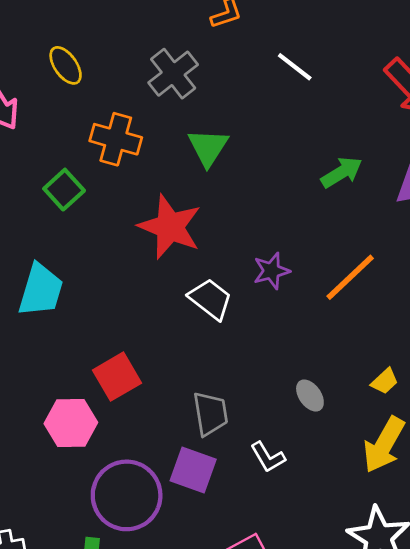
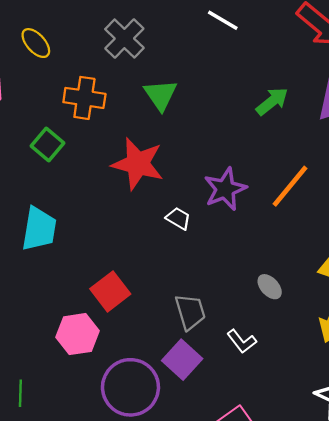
purple star: (271, 271) -> (225, 189), size x1.4
white trapezoid: (210, 299) -> (178, 218), size x0.7
purple square: (193, 470) -> (182, 360), turned 30

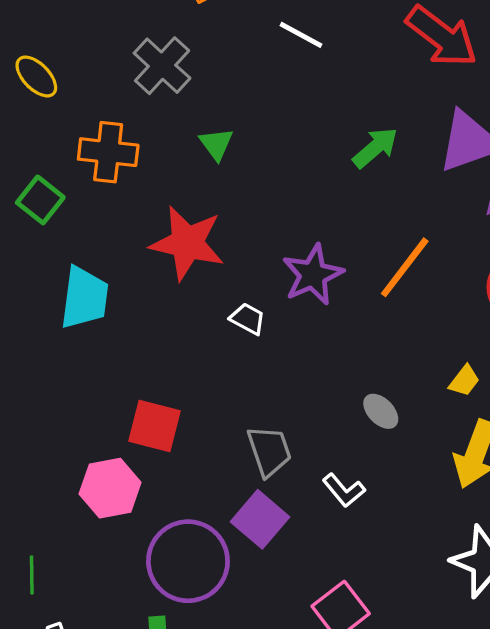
green triangle: (161, 95) -> (216, 144), size x0.7
green square: (48, 144) -> (40, 200), moved
cyan trapezoid: (39, 229) -> (84, 298), moved
red square: (110, 291) -> (154, 426), turned -36

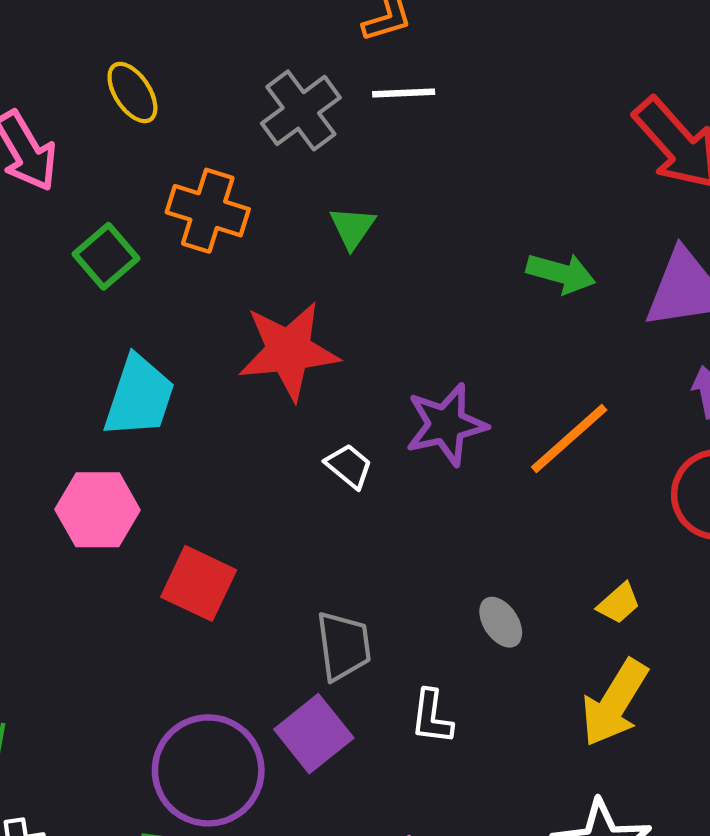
white line: (301, 35) -> (404, 93), moved, turned -42
green arrow: (375, 148) -> (561, 273), turned 45
red star: (187, 243) -> (289, 351), turned -30
pink hexagon: (110, 488) -> (98, 510), moved
white L-shape: (344, 490) -> (432, 717), turned 36

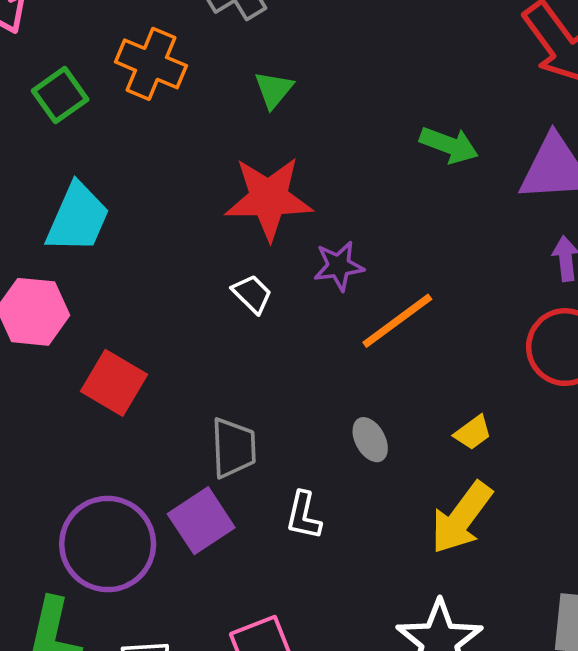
red star: (289, 351) -> (269, 198), moved
purple star: (446, 425) -> (339, 266), size x0.7
orange line: (569, 438) -> (397, 321), moved

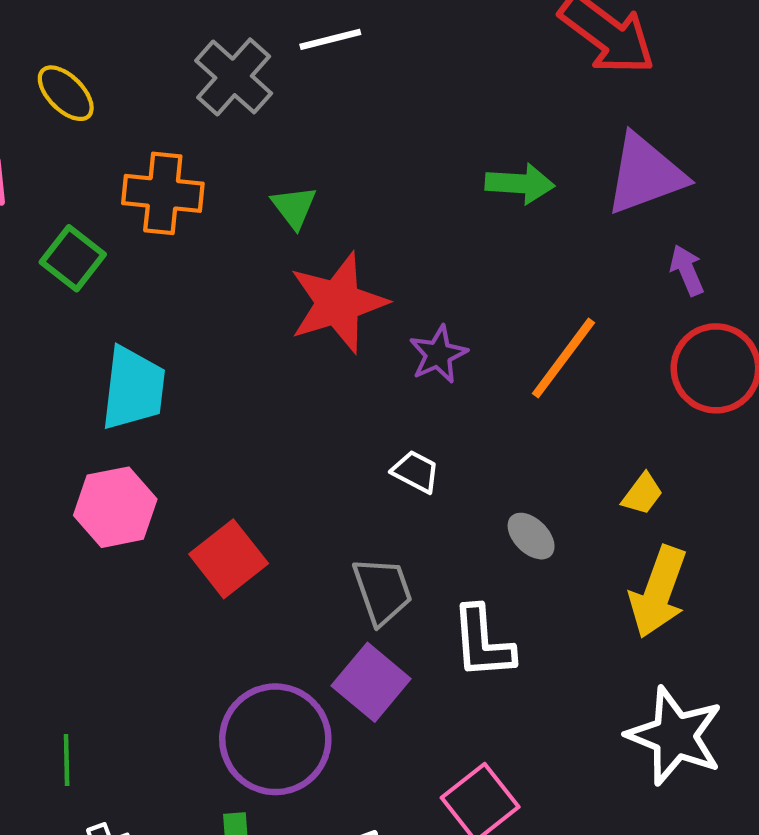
green triangle: (274, 90) -> (294, 207), moved
white trapezoid: (252, 294) -> (416, 472), moved
orange line: (397, 321) -> (563, 358), moved
red square: (114, 383) -> (229, 559), turned 38
white L-shape: (304, 516) -> (483, 642), size x1.4

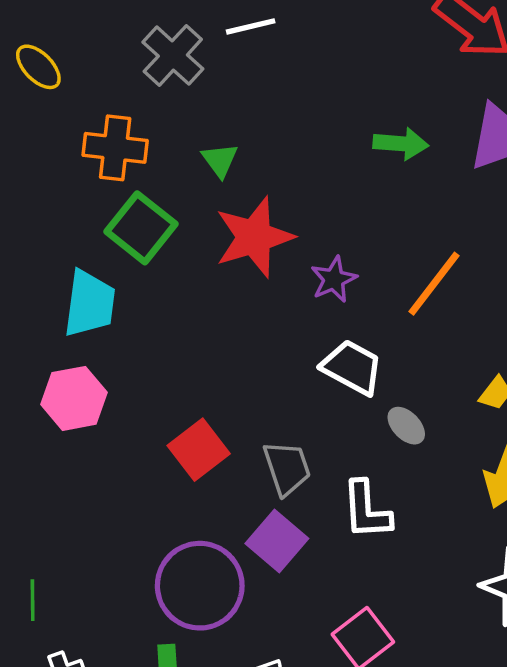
green square: (73, 258) -> (141, 228), moved, size x1.4
white trapezoid: (416, 472) -> (352, 367), moved, size x1.6
red square: (229, 559) -> (199, 450), moved

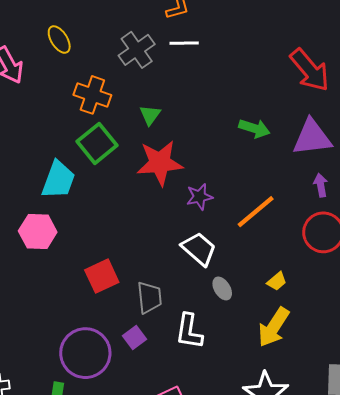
purple square: (277, 541) -> (135, 337), size x0.7

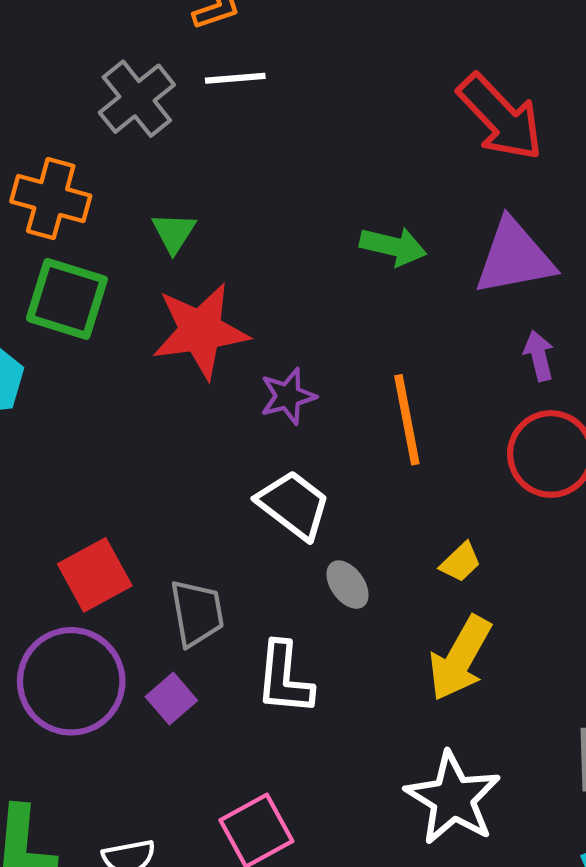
green square: (97, 143) -> (67, 299), turned -30
orange line: (256, 212) -> (407, 420), turned -57
purple circle: (85, 353) -> (71, 681), moved

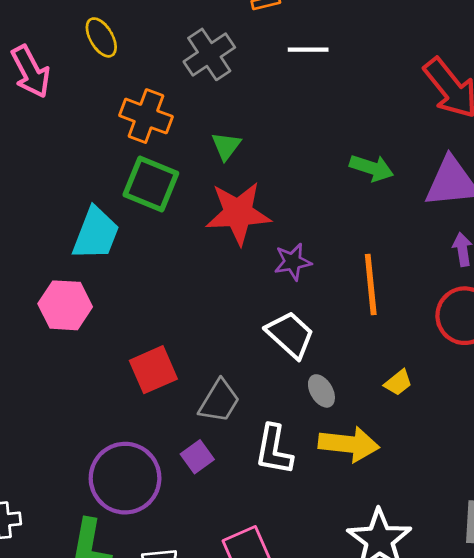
white line: (235, 78) -> (308, 50), moved
gray trapezoid: (197, 613) -> (219, 401), turned 36
yellow arrow: (460, 658) -> (349, 444), moved, turned -118
purple circle: (71, 681) -> (125, 478), moved

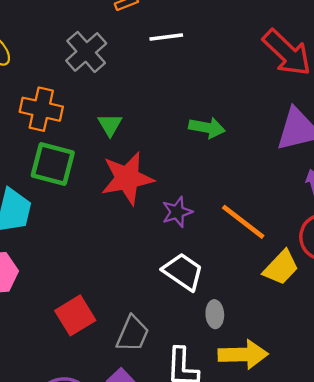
green arrow: (372, 168) -> (207, 128), moved
orange line: (371, 284) -> (243, 222), turned -39
yellow trapezoid: (398, 383) -> (281, 268), moved, size x1.6
gray ellipse: (321, 391) -> (215, 314), turned 35

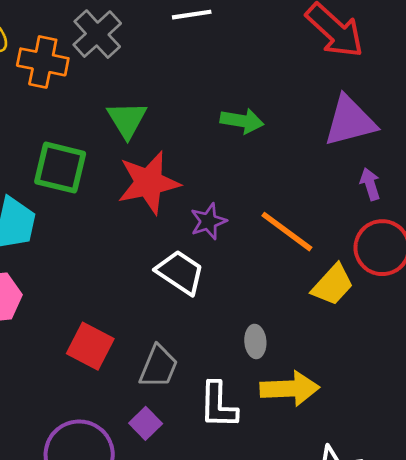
orange cross: (41, 109) -> (43, 62), moved
green triangle: (110, 125) -> (127, 120), size x1.4
white trapezoid: (183, 272) -> (180, 272), moved
red square: (75, 315) -> (90, 346), turned -30

